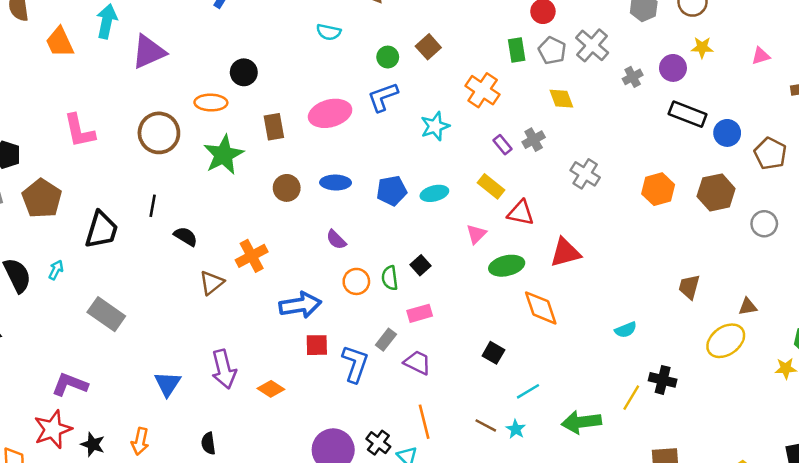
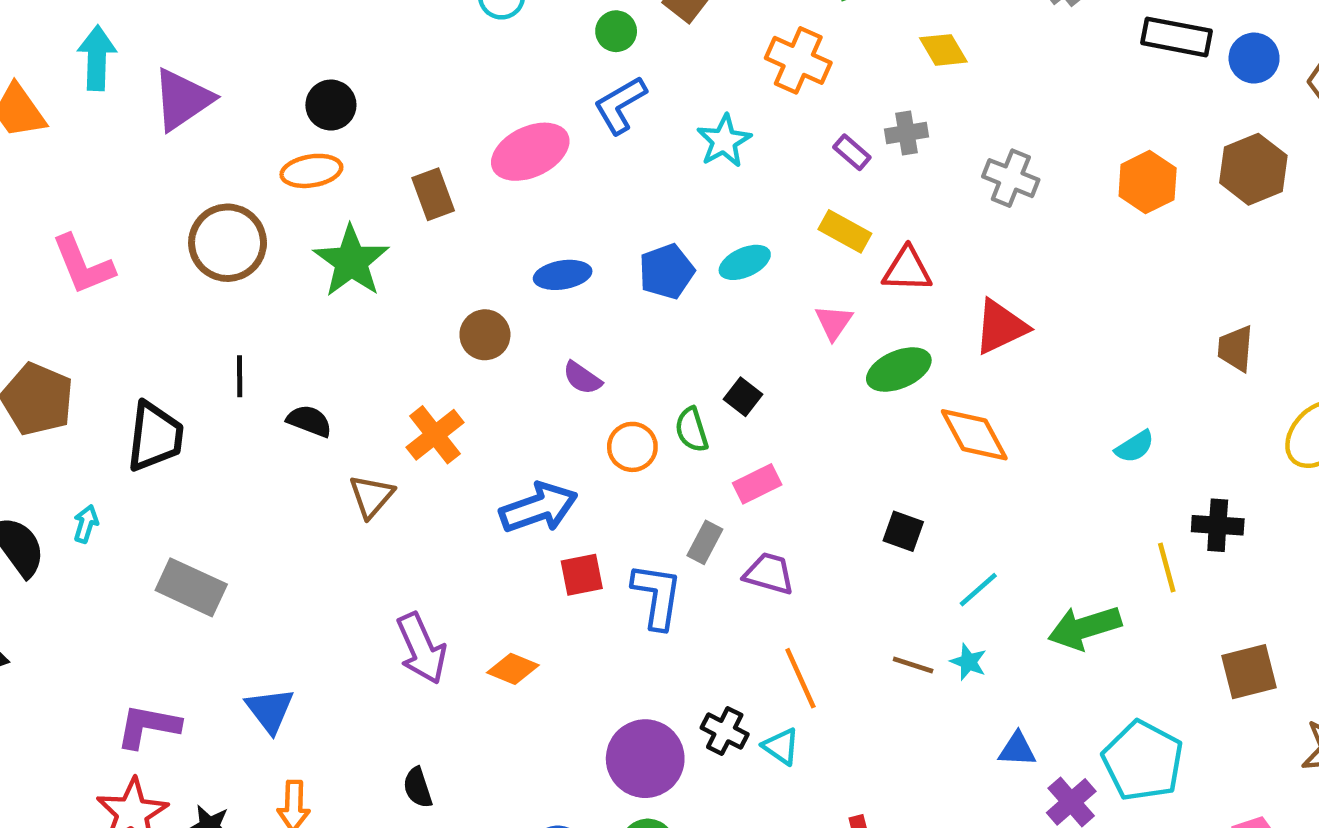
black circle: (244, 72) -> (331, 105), moved
gray cross: (534, 140) -> (906, 133), turned 30
brown circle: (287, 188) -> (485, 335), moved
blue triangle: (167, 384) -> (270, 710), moved
yellow line: (631, 398) -> (1167, 567), turned -36

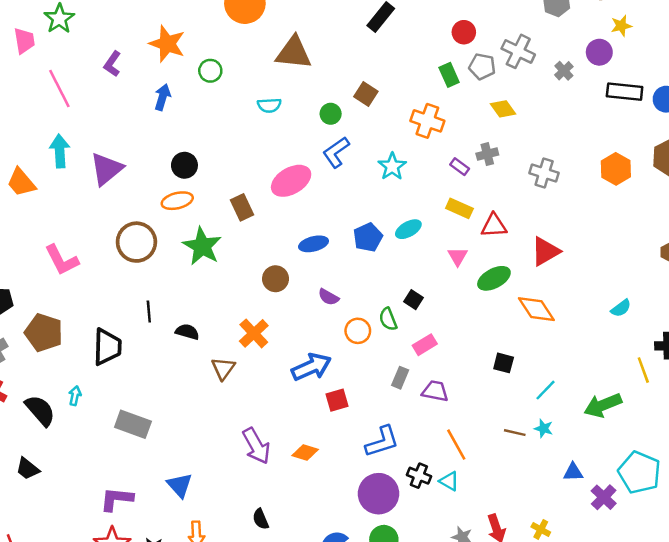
blue L-shape: (657, 596) -> (382, 442), moved, turned 69

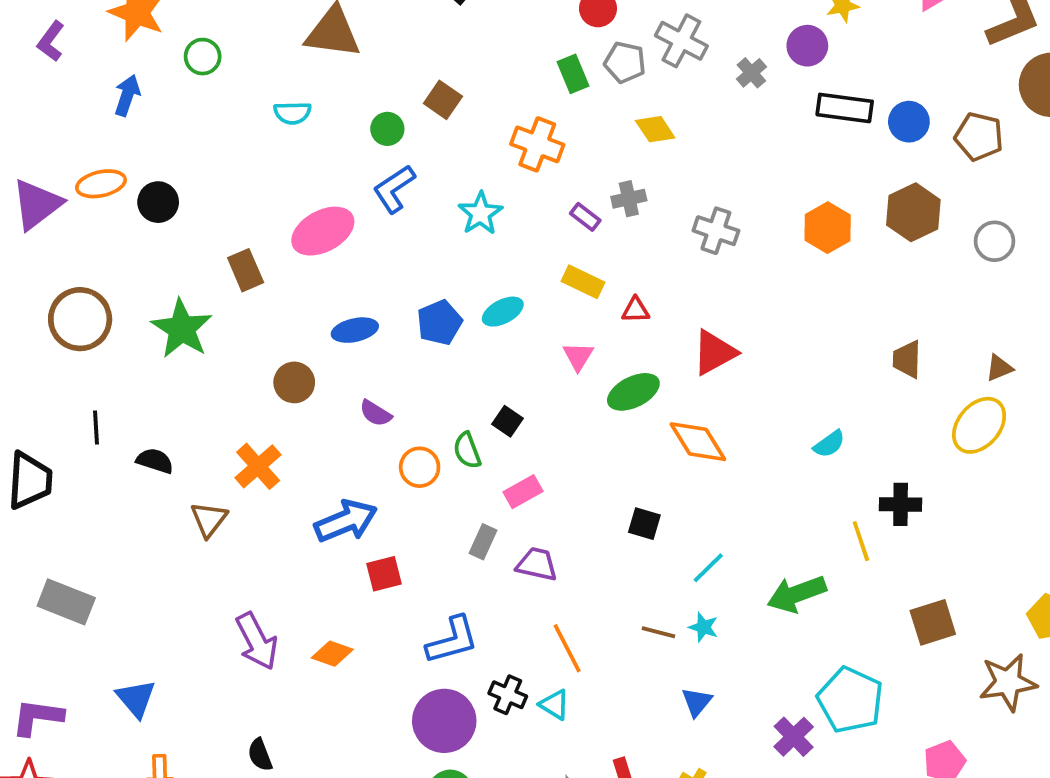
orange ellipse: (177, 201) -> (101, 184), moved
red triangle: (494, 226) -> (636, 310), size x0.7
blue triangle: (573, 472) -> (697, 702), moved, turned -50

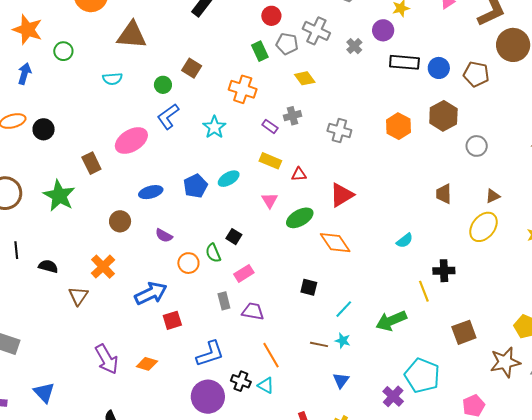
gray circle: (994, 241) -> (477, 146), moved
gray rectangle: (483, 542) -> (224, 301), turned -36

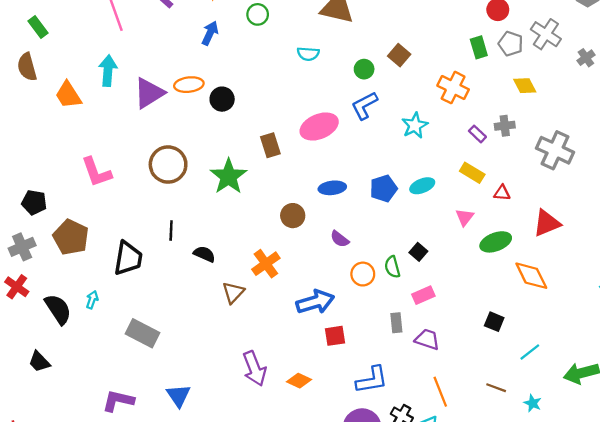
gray cross: (339, 130) -> (555, 150), size x1.4
cyan star: (343, 341) -> (533, 403), moved

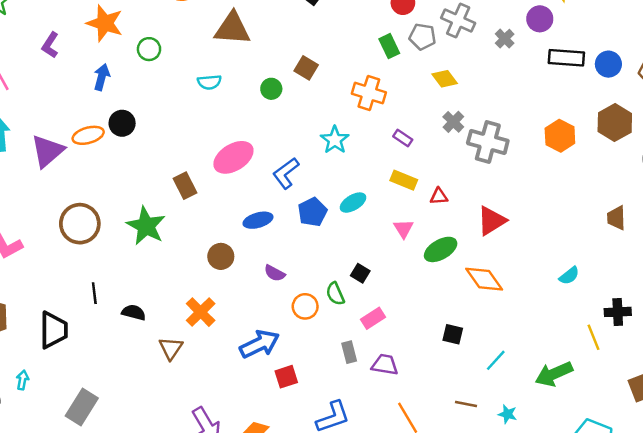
black circle: (222, 99) -> (122, 123), moved
blue L-shape: (364, 106) -> (286, 173), moved
gray cross: (505, 126) -> (453, 122), moved, turned -30
gray rectangle: (143, 333) -> (82, 407), turned -76

